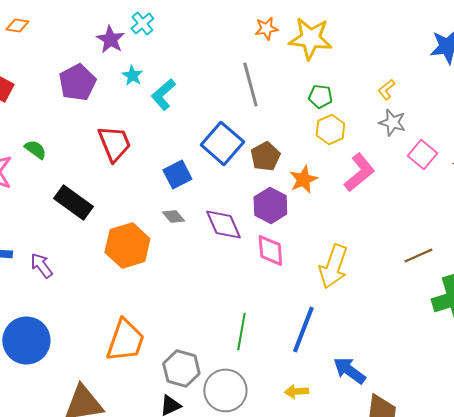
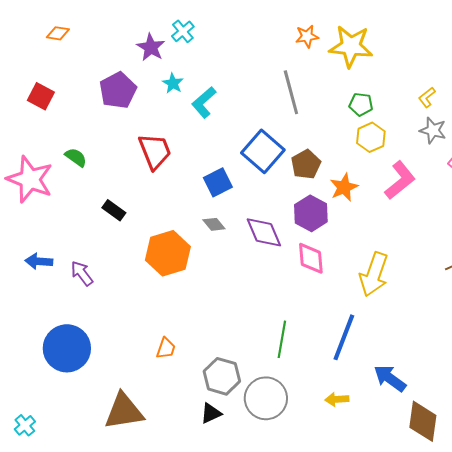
black rectangle: (73, 202) -> (114, 210), size x0.6
orange trapezoid: (125, 340) -> (166, 348), size x0.5

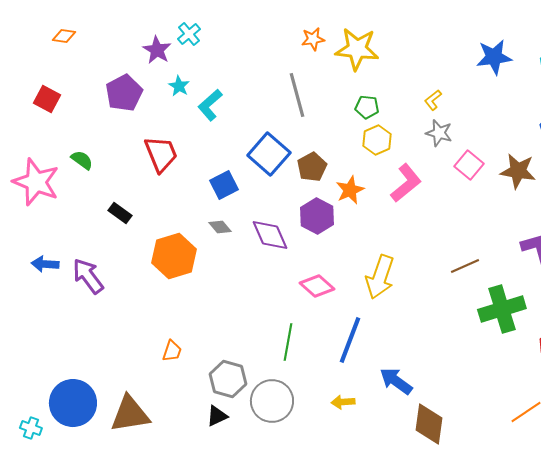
pink diamond: (311, 258) -> (317, 286), moved, turned -44
purple arrow: (82, 273) -> (88, 276), size x1.4
blue circle: (67, 348) -> (73, 403), moved
cyan cross: (25, 425) -> (31, 428), turned -30

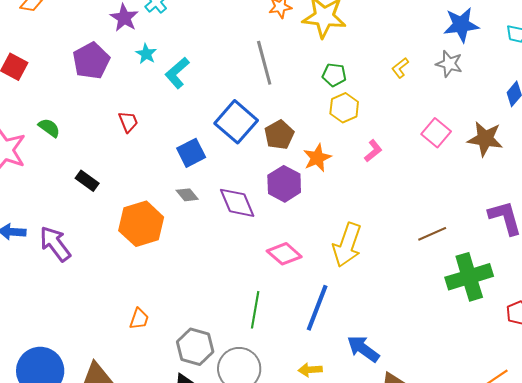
gray star: (439, 133) -> (449, 64), moved
red trapezoid: (161, 154) -> (128, 122), size x0.6
pink L-shape: (406, 183) -> (373, 151), size x0.6

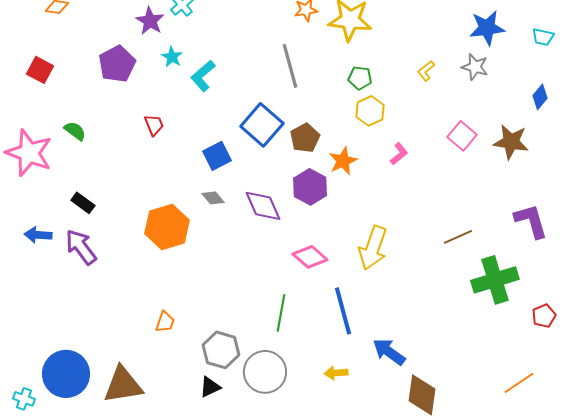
black rectangle: (87, 181) -> (83, 203), moved
blue line: (317, 308) -> (343, 311), turned -36

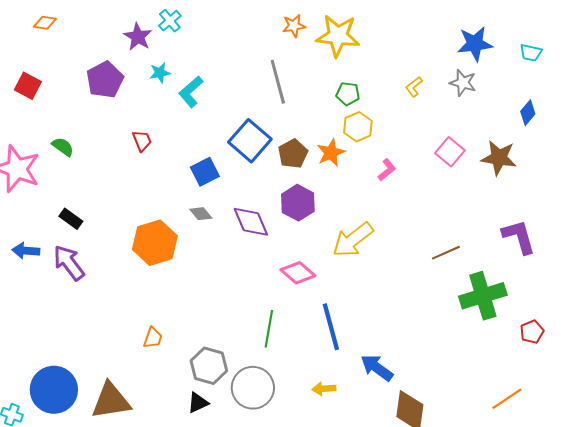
cyan star: (172, 57) -> (160, 73), turned 30
orange star: (343, 161) -> (331, 153), moved
yellow arrow: (373, 248) -> (353, 240), moved, turned 33

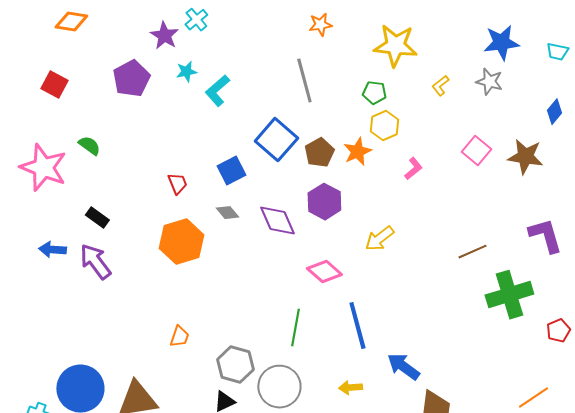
orange diamond: (45, 23) -> (71, 22), size x1.4
yellow star: (338, 36) -> (395, 46), moved
red trapezoid: (142, 141) -> (177, 184), moved
yellow arrow: (353, 240) -> (379, 239), size x0.7

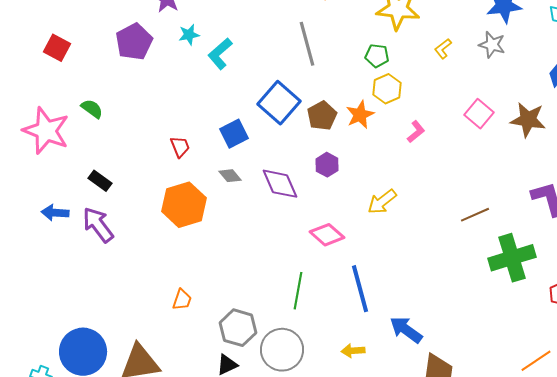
purple hexagon: (324, 202) -> (327, 165), size x0.7

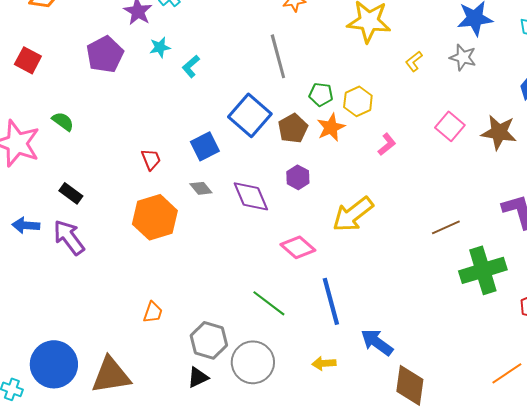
cyan L-shape: (220, 54) -> (191, 66), size x0.7
green pentagon: (377, 56) -> (321, 94), moved
yellow arrow: (382, 202) -> (353, 214), size x1.4
green line: (298, 291) -> (269, 303), turned -63

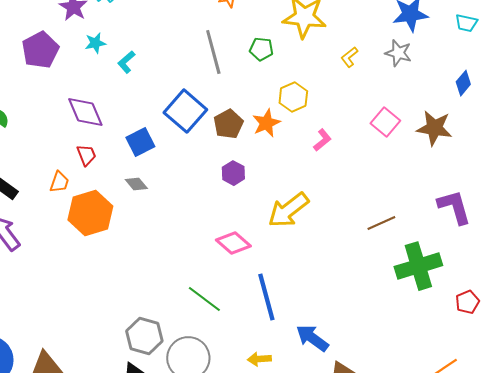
green pentagon: (321, 94) -> (261, 49), moved
purple diamond: (251, 196) -> (85, 112), moved
orange trapezoid: (153, 312) -> (59, 182), moved

